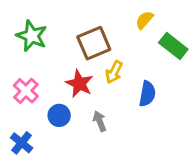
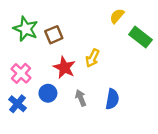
brown square: (94, 43) -> (54, 35), moved, size x0.7
blue semicircle: (147, 94) -> (112, 99), moved
blue cross: (22, 143) -> (17, 104), moved

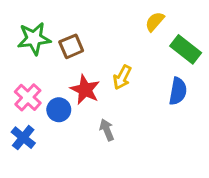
green star: (26, 29) -> (34, 39), turned -30
blue circle: (48, 93) -> (59, 110), moved
blue semicircle: (112, 99) -> (178, 91), moved

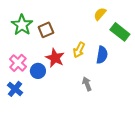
green star: (34, 39) -> (22, 25), turned -30
blue semicircle: (178, 91) -> (102, 55), moved
gray arrow: (107, 130) -> (87, 84), moved

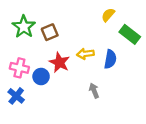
yellow arrow: (79, 50) -> (85, 54), turned 56
pink cross: (18, 63) -> (19, 68), turned -30

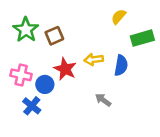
green rectangle: (130, 34) -> (142, 38), turned -54
gray arrow: (94, 91) -> (103, 100), turned -32
blue cross: (16, 96) -> (32, 106), moved

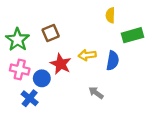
yellow semicircle: (119, 17) -> (110, 15), turned -40
green star: (26, 30) -> (17, 40), moved

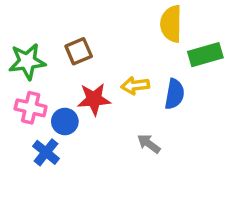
yellow semicircle: (110, 15) -> (171, 24), size x1.5
green star: (17, 40) -> (27, 61), turned 30
red star: (61, 64) -> (94, 99), turned -30

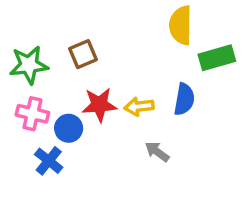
yellow arrow: (135, 85) -> (139, 107), moved

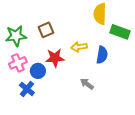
green rectangle: (217, 58) -> (120, 32), turned 36
yellow arrow: (139, 107) -> (79, 47), moved
pink cross: (32, 114) -> (18, 63), turned -36

